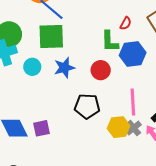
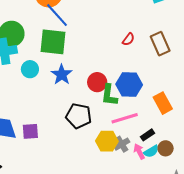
green L-shape: (110, 41) -> (109, 95), moved
blue hexagon: (133, 54) -> (129, 84), moved
blue star: (64, 68) -> (62, 75), turned -30
pink line: (133, 102) -> (125, 118), turned 68

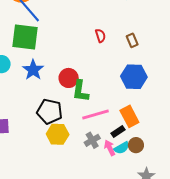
red semicircle: (128, 39) -> (100, 36), turned -56
brown rectangle: (160, 44) -> (132, 40), size x0.6
blue hexagon: (129, 84) -> (134, 77), moved
orange rectangle: (163, 103) -> (129, 116), moved
yellow hexagon: (107, 141) -> (58, 134), moved

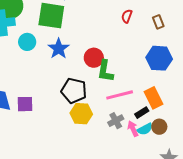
red semicircle: (100, 36) -> (127, 16), turned -144

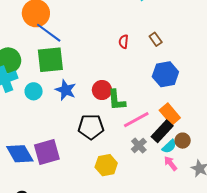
purple square: (25, 104) -> (47, 152), size x1.5
black rectangle: (142, 113) -> (162, 131), size x1.6
yellow hexagon: (81, 114) -> (106, 165), moved
pink arrow: (133, 129) -> (171, 163), moved

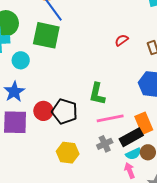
red semicircle: (124, 42) -> (122, 40), turned 32
blue star: (66, 90) -> (14, 92), moved
red circle: (102, 90) -> (43, 111), moved

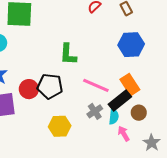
green L-shape: (97, 94) -> (68, 54), moved
pink line: (110, 118) -> (96, 85), turned 44
cyan semicircle: (133, 154) -> (114, 116), moved, turned -49

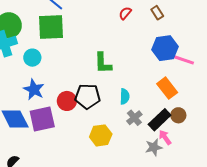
pink line: (96, 85) -> (181, 59), moved
black rectangle: (120, 101) -> (160, 120), moved
cyan semicircle: (114, 116) -> (125, 96), moved
gray star: (152, 143) -> (154, 147), moved, turned 30

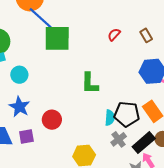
green square: (51, 27) -> (57, 38), moved
black pentagon: (88, 96) -> (127, 114), moved
purple square: (42, 119) -> (26, 136), size x0.6

